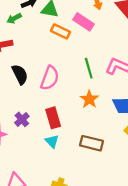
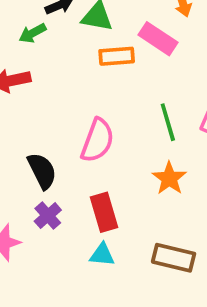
orange rectangle: (61, 31) -> (117, 56), turned -30
black semicircle: (20, 74) -> (42, 171), moved
cyan triangle: (52, 141) -> (102, 255), turned -40

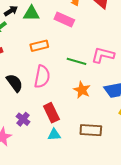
orange rectangle: (117, 56) -> (39, 46), moved
green line: (168, 122) -> (76, 61), turned -48
black semicircle: (42, 171) -> (15, 83), moved

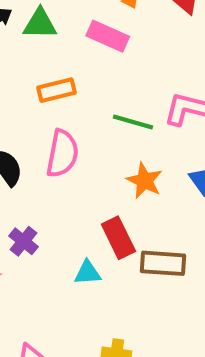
red rectangle: (51, 113) -> (118, 238), moved

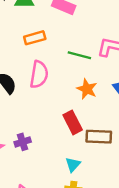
purple cross: (24, 241) -> (23, 142), moved, turned 35
cyan triangle: (88, 273) -> (73, 165), moved, turned -42

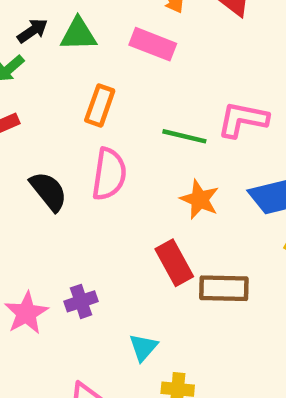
orange rectangle: (35, 38) -> (100, 105), turned -54
cyan triangle: (73, 165) -> (143, 347), moved

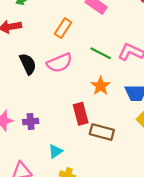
pink semicircle: (109, 174) -> (59, 63), turned 45

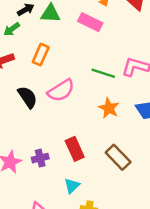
orange rectangle: (63, 28) -> (41, 55), moved
red rectangle: (81, 114) -> (75, 149), moved
brown rectangle: (102, 132) -> (118, 157), turned 40

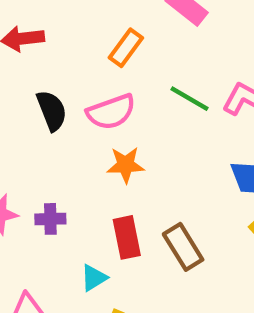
orange rectangle: (41, 55) -> (126, 48), moved
orange star: (109, 108) -> (126, 165), moved, turned 30
red rectangle: (75, 149) -> (127, 237), moved

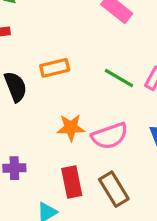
orange rectangle: (126, 48) -> (55, 68), moved, turned 40
pink semicircle: (111, 112) -> (110, 136), moved

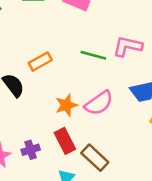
red rectangle: (72, 182) -> (65, 141), moved
brown rectangle: (114, 189) -> (95, 158), moved

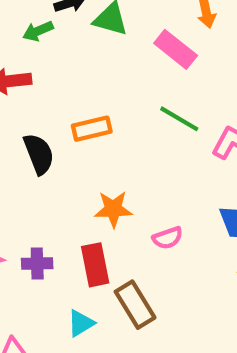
green line: (93, 55) -> (179, 119), moved
pink semicircle: (99, 103) -> (168, 238), moved, size x0.6

